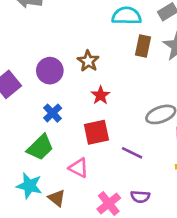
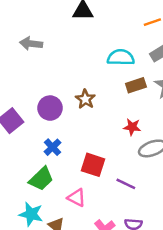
brown rectangle: (143, 46) -> (136, 85), turned 60
red star: (101, 95) -> (132, 127), moved, turned -30
red square: (96, 132) -> (93, 165), turned 30

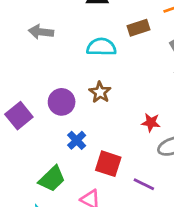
cyan semicircle: (121, 57) -> (101, 47), moved
brown rectangle: (136, 85) -> (138, 28), moved
blue cross: (53, 147) -> (77, 140), moved

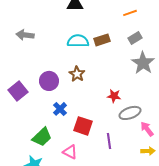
brown rectangle: (138, 28) -> (102, 40), moved
gray arrow: (41, 32) -> (25, 35), moved
purple line: (144, 184) -> (109, 141), turned 56

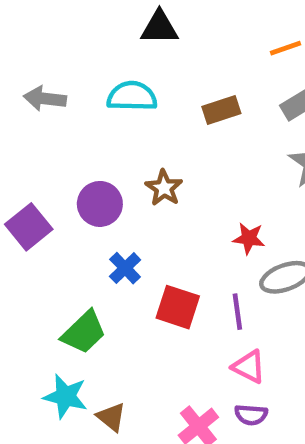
cyan semicircle: (78, 41) -> (132, 96), moved
purple line: (109, 141) -> (237, 312), moved
pink triangle: (70, 152) -> (249, 367), moved

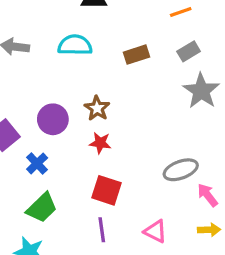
red star: (249, 238) -> (100, 143), moved
blue cross: (125, 268) -> (37, 163), moved
purple line: (237, 312) -> (102, 230), moved

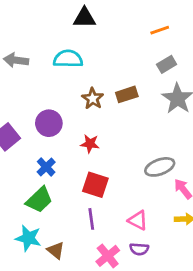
brown rectangle: (137, 55) -> (127, 94), moved
brown star: (97, 108) -> (93, 99), moved
blue cross: (37, 163) -> (46, 167), moved

